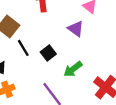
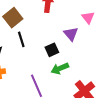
black square: (48, 53) -> (52, 50), moved

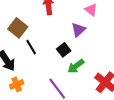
purple triangle: (71, 34) -> (78, 30), turned 42

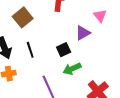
black line: (31, 47) -> (30, 50), moved

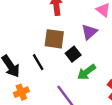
brown square: (23, 17) -> (54, 39), moved, turned -30

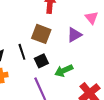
black square: (73, 54) -> (41, 61), moved

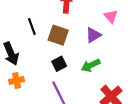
black line: (22, 52) -> (32, 27), moved
green arrow: (64, 71) -> (91, 65), moved

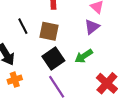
purple triangle: (93, 35) -> (92, 27), moved
black square: (59, 64) -> (53, 58), size x1.5

